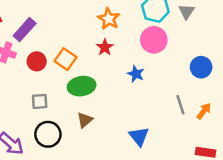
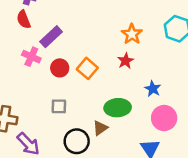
pink circle: (154, 40) -> (164, 118), moved
green ellipse: (82, 86) -> (118, 108), moved
black circle: (48, 134) -> (77, 141), moved

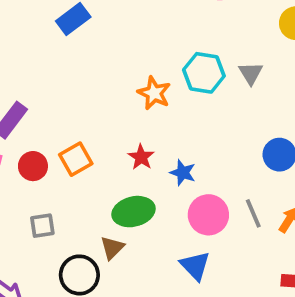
orange star: (132, 34) -> (154, 93), moved
red star: (126, 61) -> (141, 157), moved
orange square: (87, 68) -> (76, 159), turned 30

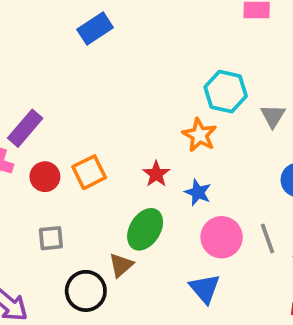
gray triangle: (251, 73) -> (273, 116), moved
orange star: (154, 93) -> (199, 135), moved
green ellipse: (134, 212) -> (145, 229), turned -48

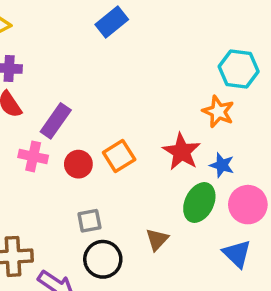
red star: (156, 174) -> (182, 152), size x1.5
green ellipse: (145, 229) -> (199, 203), moved
black circle: (86, 291) -> (103, 259), moved

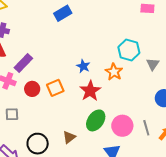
blue star: (222, 165) -> (83, 66), moved
gray square: (89, 221) -> (12, 114), moved

